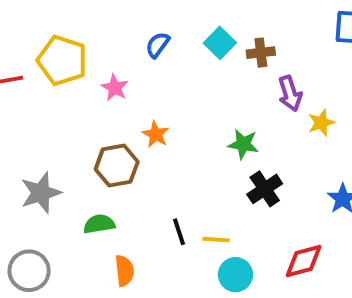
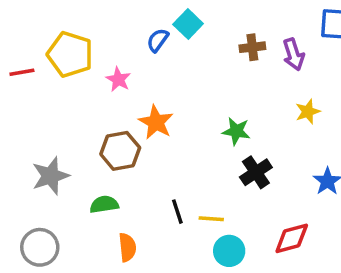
cyan square: (220, 43) -> (188, 24), moved
purple arrow: (290, 93) -> (293, 54), moved
orange star: (156, 134) -> (156, 122), size x1.4

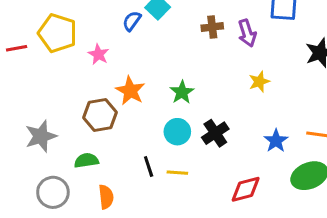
green star: (236, 131) -> (182, 92), moved, turned 30
gray circle: (40, 247) -> (53, 192), moved
cyan circle: (229, 251) -> (177, 132), moved

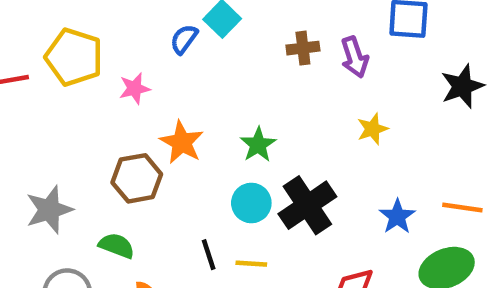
pink star: (98, 54) -> (135, 89), turned 30
black cross: (215, 133) -> (307, 205), size x1.4
green semicircle: (86, 160) -> (117, 246), turned 30

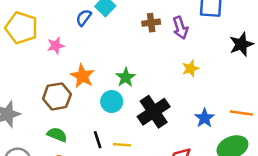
cyan circle: (251, 203) -> (112, 102), moved
green semicircle: (117, 246) -> (57, 135), moved

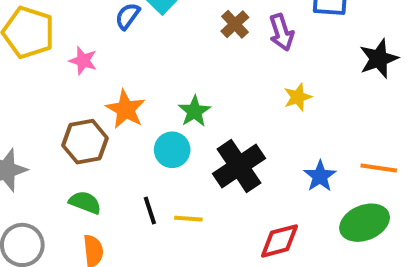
brown cross: (151, 23) -> (235, 24), turned -36
pink star: (56, 46) -> (83, 61), turned 30

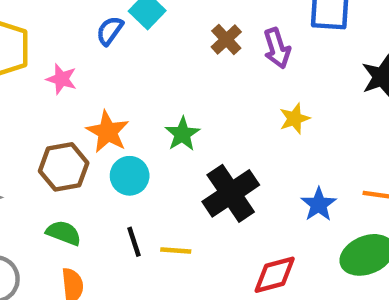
cyan circle: (172, 150) -> (130, 176), moved

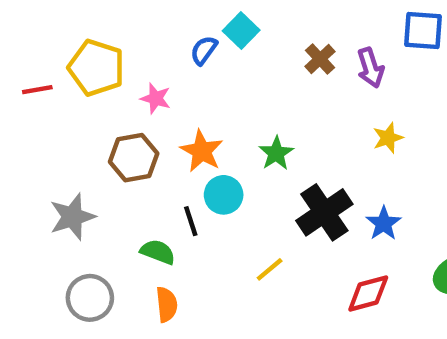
brown hexagon: (64, 167) -> (134, 158), moved
blue star: (319, 204) -> (384, 223), moved
black line: (134, 242) -> (191, 221), moved
yellow line: (176, 251) -> (270, 269), turned -44

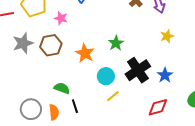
orange star: (202, 151) -> (85, 53), moved
cyan circle: (224, 195) -> (106, 76), moved
gray star: (72, 217) -> (23, 43), moved
black line: (191, 221) -> (75, 106), moved
orange semicircle: (167, 304) -> (54, 112), moved

